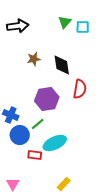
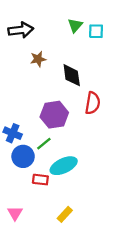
brown star: (34, 59) -> (38, 59), moved
yellow rectangle: (64, 184) -> (65, 214), moved

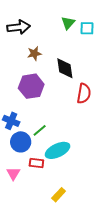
purple hexagon: (54, 115) -> (31, 86), moved
pink triangle: (15, 213) -> (13, 174), moved

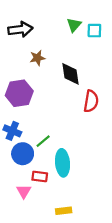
purple hexagon: (31, 86) -> (19, 93), moved
cyan ellipse: (58, 150) -> (63, 163), turned -70
pink triangle: (13, 174) -> (24, 191), moved
yellow rectangle: (59, 195) -> (64, 211), turned 40

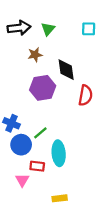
green triangle: (74, 25) -> (48, 29), moved
purple hexagon: (19, 93) -> (43, 88), moved

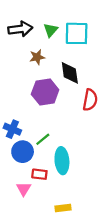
cyan square: (89, 29) -> (77, 33), moved, size x1.6

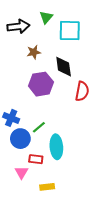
green triangle: (51, 30) -> (46, 17), moved
yellow rectangle: (63, 208) -> (47, 187), moved

